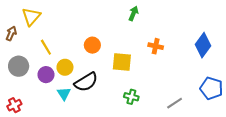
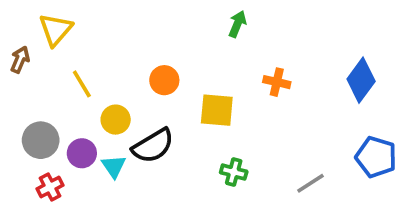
gray circle: (19, 66) -> (41, 140), moved
purple circle: (46, 75) -> (82, 153), moved
red cross: (14, 105) -> (50, 187), moved

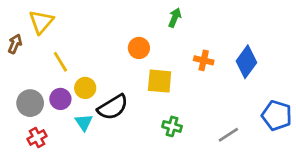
orange circle: (164, 80) -> (139, 48), moved
blue diamond: (361, 80) -> (246, 62), moved
purple circle: (82, 153) -> (60, 99), moved

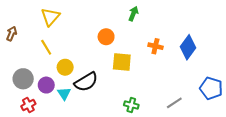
yellow triangle: (41, 22) -> (50, 17), moved
purple circle: (60, 99) -> (46, 85), moved
green cross: (172, 126) -> (131, 105), moved

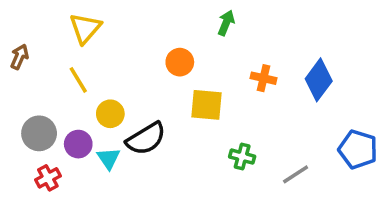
green cross: (131, 105) -> (242, 157), moved

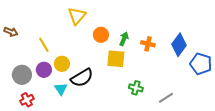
green arrow: (226, 23) -> (124, 39), moved
yellow triangle: (85, 28) -> (77, 16), moved
brown arrow: (19, 57) -> (11, 32), turned 88
purple circle: (78, 144) -> (44, 70), moved
blue pentagon: (358, 149) -> (201, 64), moved

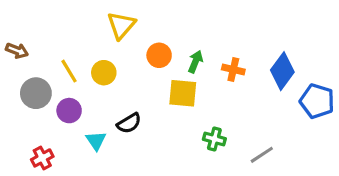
yellow circle: (62, 64) -> (104, 73), moved
gray circle: (22, 75) -> (36, 93), moved
black semicircle: (82, 78) -> (129, 123), size x0.7

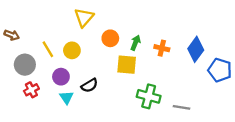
purple circle: (69, 111) -> (61, 77), moved
green cross: (214, 139) -> (149, 96), size x1.5
gray line: (262, 155) -> (182, 107), turned 42
red cross: (42, 158) -> (31, 90), moved

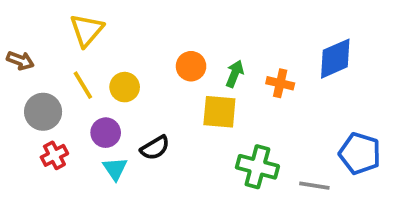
yellow triangle: (84, 17) -> (87, 30), moved
blue diamond: (196, 49) -> (335, 59), moved, turned 30
blue pentagon: (220, 70) -> (360, 153), moved

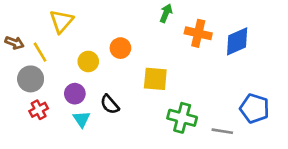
orange circle: (191, 66) -> (120, 48), moved
green arrow: (235, 74) -> (166, 13), moved
orange cross: (280, 83) -> (198, 33), moved, size x1.4
yellow line: (83, 85) -> (40, 52), moved
black semicircle: (155, 148) -> (110, 104), turned 80

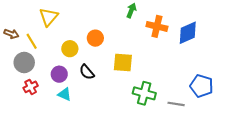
black semicircle: (110, 104) -> (87, 72), moved
cyan triangle: (82, 119) -> (65, 94), turned -32

